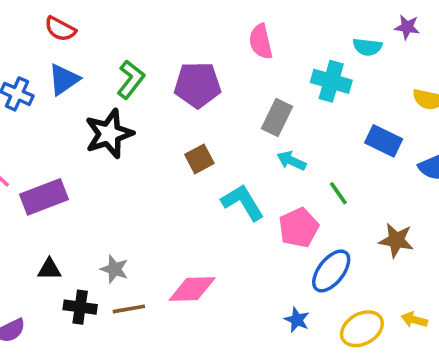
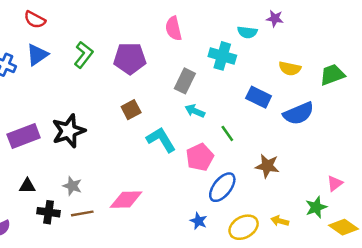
black star: (109, 134) -> (69, 131), moved

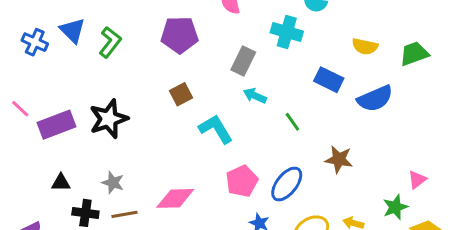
blue triangle: (37, 55) -> (72, 31), turned -40
green L-shape: (84, 55) -> (110, 42), moved
pink pentagon: (200, 157) -> (242, 181), moved

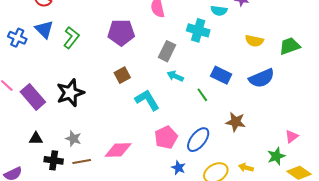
blue rectangle: (329, 80) -> (221, 75), moved
purple rectangle: (56, 125) -> (33, 97), turned 70

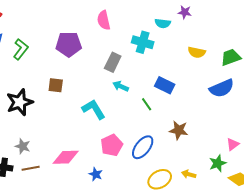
brown square: (122, 75) -> (56, 85), moved, turned 35
blue semicircle: (262, 78) -> (222, 88), moved
blue star: (178, 168) -> (96, 174), moved

